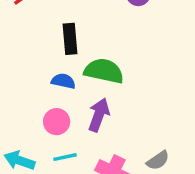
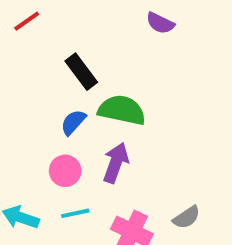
black rectangle: (70, 39) -> (81, 72), turned -32
blue semicircle: (63, 81) -> (73, 122), turned -60

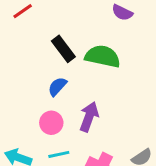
green semicircle: (122, 110) -> (103, 56), moved

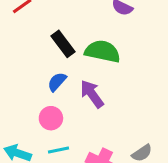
purple arrow: (89, 117) -> (92, 94), moved, turned -56

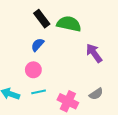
purple arrow: (92, 94) -> (94, 53), moved

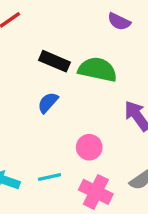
black rectangle: (42, 19) -> (54, 61), turned -30
pink circle: (33, 70) -> (89, 147), moved

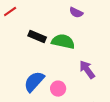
blue semicircle: (48, 103) -> (34, 82), moved, size x1.6

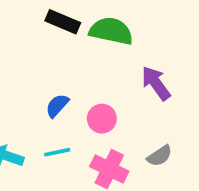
blue semicircle: (34, 82) -> (57, 106), size x0.6

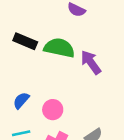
purple arrow: (156, 83) -> (91, 62), moved

